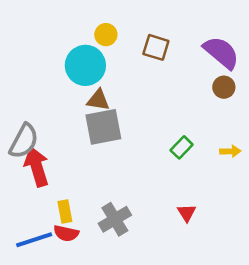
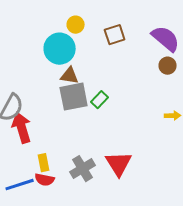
brown square: (156, 47) -> (115, 35), turned -35
green rectangle: (182, 147) -> (100, 100), moved
red triangle: (187, 213) -> (119, 164), moved, size x1.8

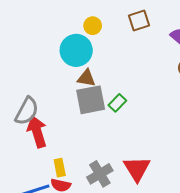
brown square: (115, 35) -> (139, 21), moved

